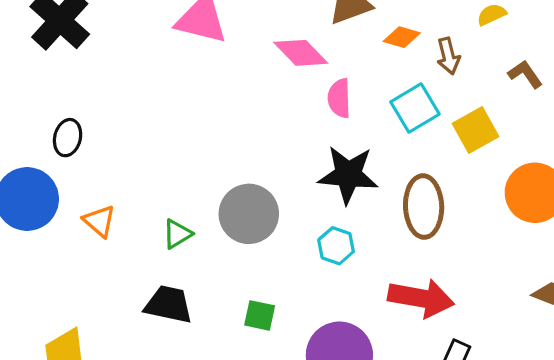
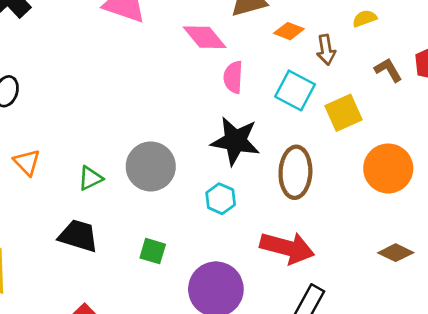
cyan square: (415, 108) -> (295, 90), turned -36

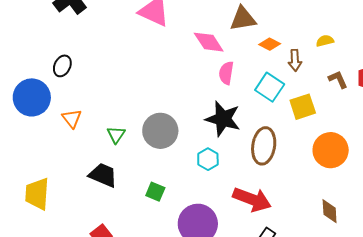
green triangle: (90, 178) -> (116, 135), turned -36
brown diamond: (396, 253) -> (330, 211), turned 55

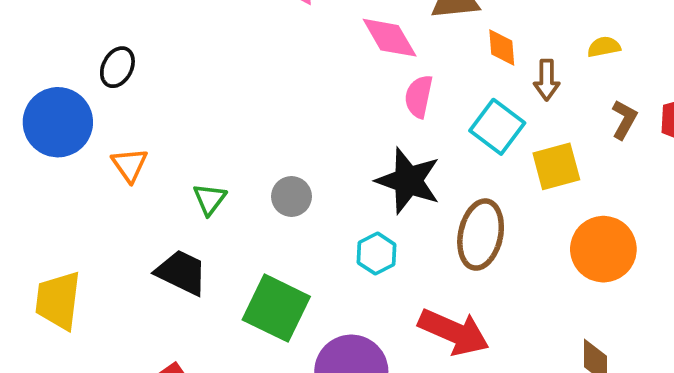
orange diamond: (270, 44) -> (502, 47), turned 55
brown L-shape: (338, 79) -> (624, 120), turned 50
gray circle: (160, 131) -> (291, 196), size x0.6
green square: (155, 192) -> (276, 308), size x1.8

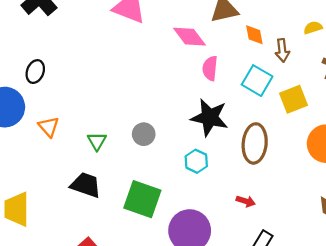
red arrow: (454, 332) -> (246, 201), size x0.5

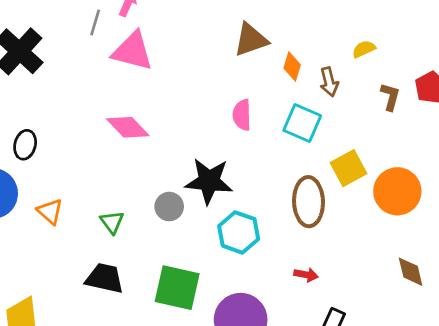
orange diamond: (254, 35) -> (292, 67), turned 35
pink diamond: (189, 37) -> (128, 127), moved
yellow square: (294, 99) -> (349, 168), moved
black star: (210, 117) -> (209, 181), moved
cyan hexagon: (196, 161) -> (239, 232), size x1.4

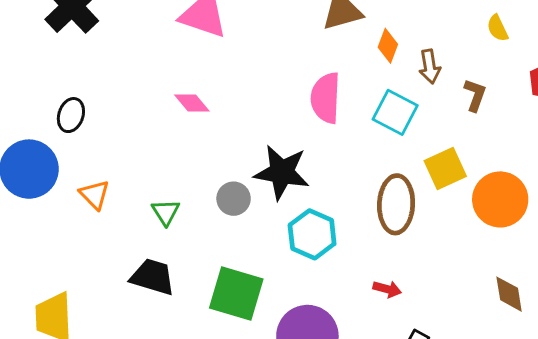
yellow semicircle: (364, 49) -> (498, 28), moved, turned -95
brown L-shape: (390, 97) -> (475, 95), moved
pink semicircle: (242, 115) -> (326, 98), size x1.4
pink diamond: (128, 127) -> (192, 103), size x0.7

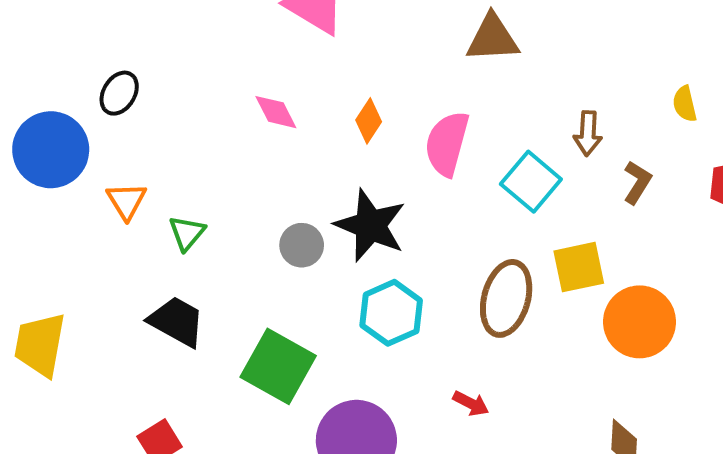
orange diamond: (388, 46) -> (369, 121), moved
green triangle: (166, 212) -> (187, 233), moved

